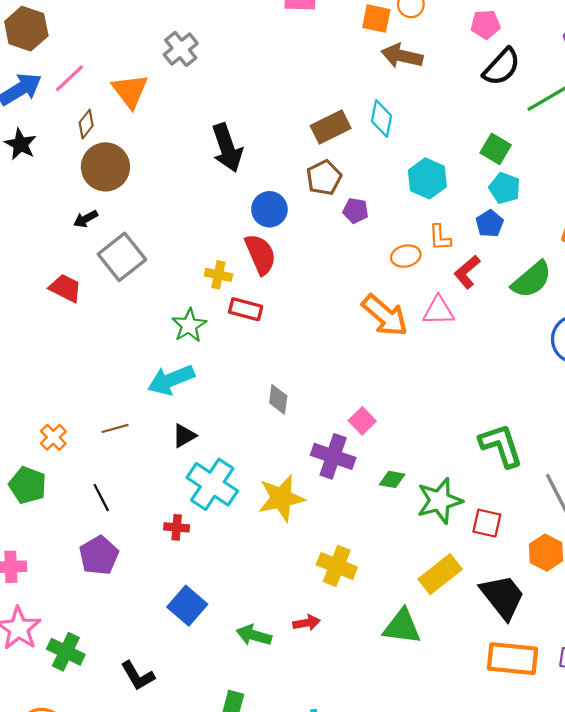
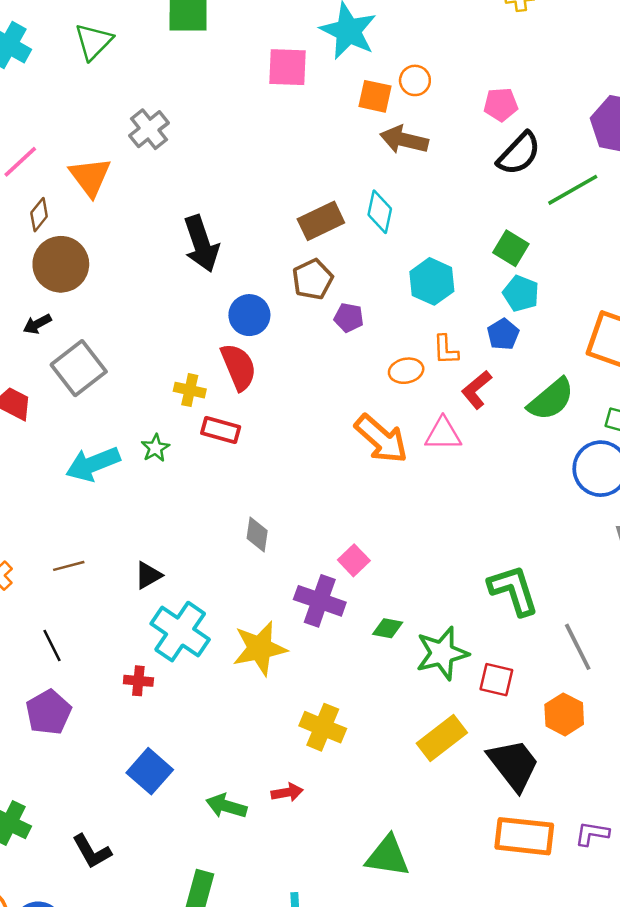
green star: (189, 325) -> (155, 448), size x0.7
cyan arrow: (171, 380) -> (93, 464), moved
green triangle: (402, 627) -> (388, 856), moved

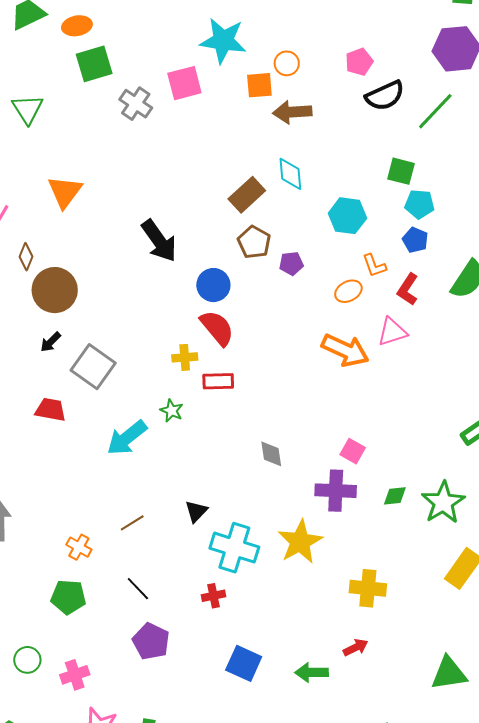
gray cross: (149, 129) -> (136, 104), moved
black semicircle: (519, 154) -> (385, 96), turned 39
orange triangle: (90, 177) -> (65, 192), moved, turned 30

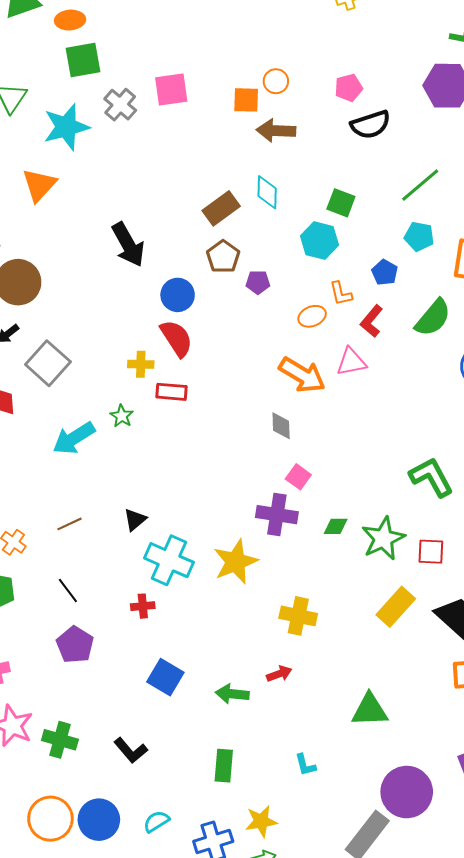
cyan star: (223, 41) -> (66, 127), moved, turned -30
green line: (435, 111) -> (420, 185), moved
green square: (401, 171) -> (341, 203), moved
cyan pentagon: (420, 204) -> (419, 236), moved
gray diamond: (271, 454) -> (281, 426), moved

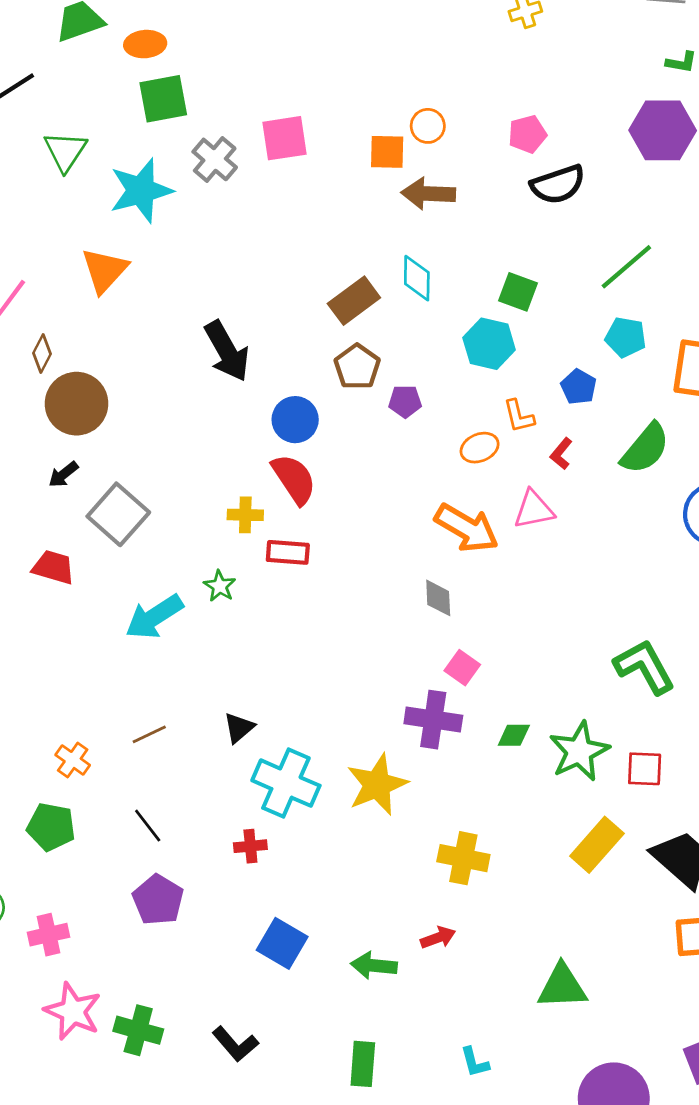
red L-shape: (372, 321) -> (561, 454), size x0.7

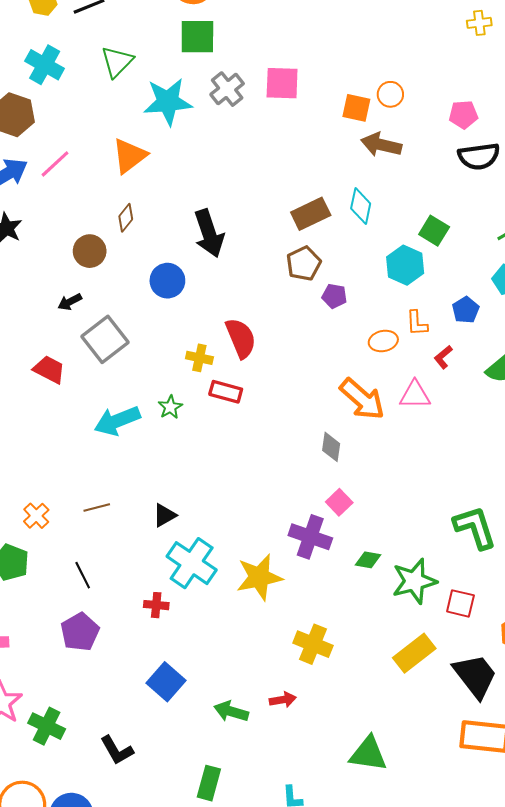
brown diamond: (42, 353) -> (126, 218), moved
brown circle: (77, 404) -> (90, 251), size x0.7
blue circle: (295, 420) -> (167, 281), moved

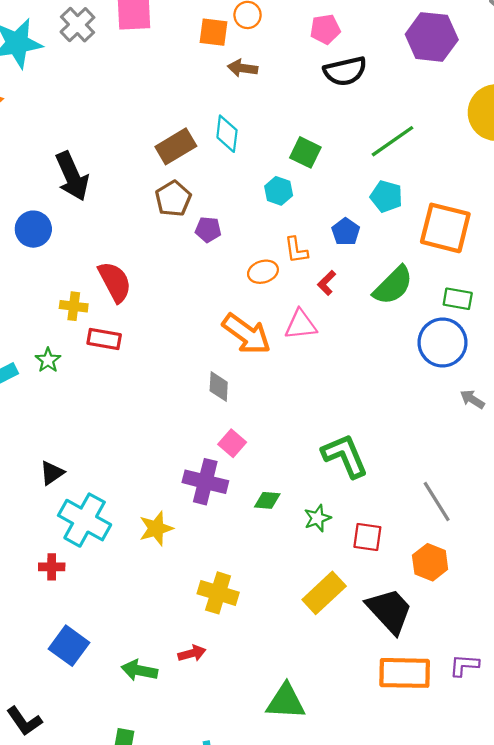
brown arrow: (381, 145) -> (243, 68), size x0.7
cyan hexagon: (405, 265) -> (279, 191), size x0.7
green L-shape: (475, 527) -> (345, 456), moved
yellow star: (259, 577) -> (156, 528), size x0.7
green star: (414, 581) -> (317, 518), size x0.6

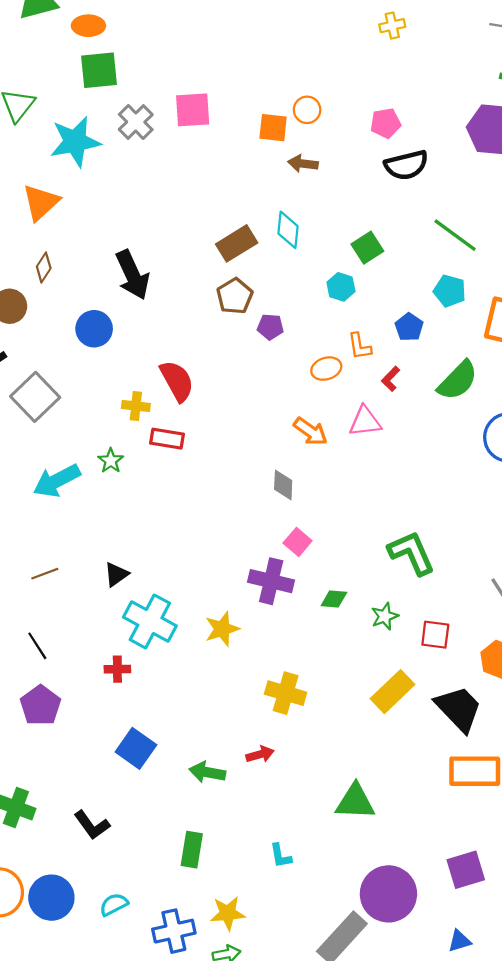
green line: (393, 141) -> (455, 235), turned 72
green square: (305, 152) -> (367, 248), turned 32
orange arrow: (246, 334) -> (311, 431), size x0.7

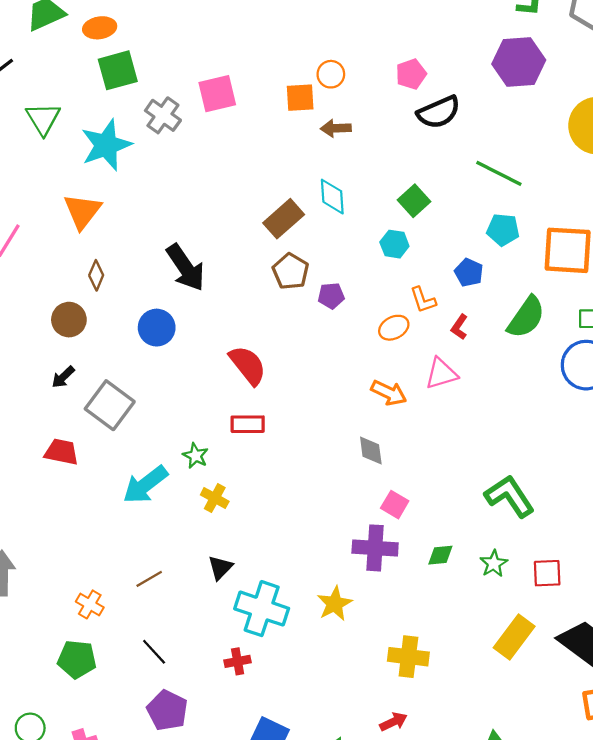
yellow cross: (136, 406) -> (215, 498), moved, turned 32

